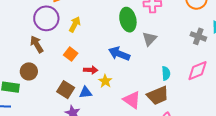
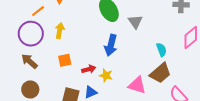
orange square: (71, 54) -> (65, 60), turned -32
blue arrow: (119, 54) -> (111, 45), turned -80

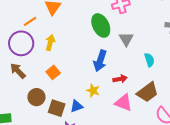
cyan semicircle: (161, 50) -> (149, 60), moved
orange square: (65, 60) -> (53, 72), turned -32
red arrow: (89, 69) -> (120, 79), moved
brown circle: (30, 89) -> (36, 97), moved

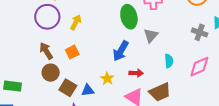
brown arrow: (18, 71) -> (46, 51), moved

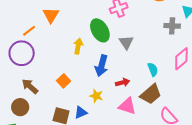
yellow arrow: (76, 22) -> (78, 46), moved
orange square: (72, 52) -> (64, 81), moved
cyan semicircle: (169, 61) -> (153, 69), moved
brown circle: (51, 73) -> (20, 107), moved

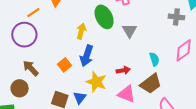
blue arrow: (102, 66) -> (87, 56), moved
yellow star: (96, 96) -> (96, 82), size x1.5
blue triangle: (81, 113) -> (80, 98), turned -32

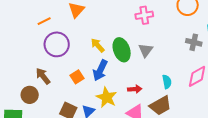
orange line: (33, 13) -> (44, 21), moved
green ellipse: (104, 17) -> (122, 50), moved
yellow arrow: (81, 31) -> (98, 45), turned -63
purple circle: (24, 35) -> (57, 44), moved

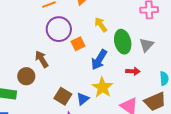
yellow arrow: (98, 45) -> (101, 25), moved
orange square: (77, 77) -> (78, 44), moved
red arrow: (135, 89) -> (133, 71), moved

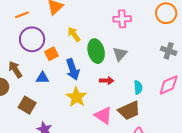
blue arrow: (99, 60) -> (73, 69), turned -50
brown square: (63, 96) -> (27, 105), moved
blue triangle: (83, 99) -> (42, 78), moved, turned 40

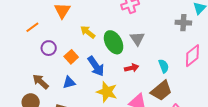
purple circle: (32, 39) -> (49, 48), size x0.6

